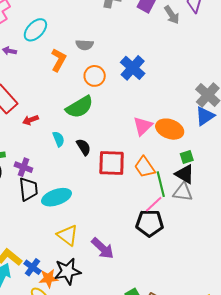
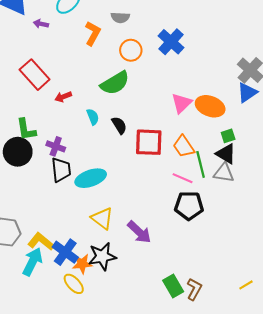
pink line: (154, 204) -> (183, 178), moved, turned 66
blue cross: (32, 267) -> (65, 252), size x1.4

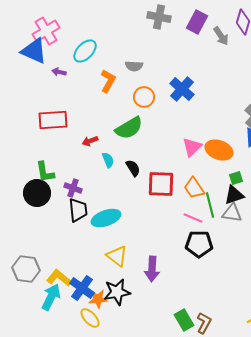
red rectangle: (35, 75) -> (53, 120), turned -52
red arrow: (63, 97) -> (90, 141), moved
black triangle: (226, 154) -> (234, 195), turned -50
purple arrow: (139, 232) -> (152, 269), turned 50

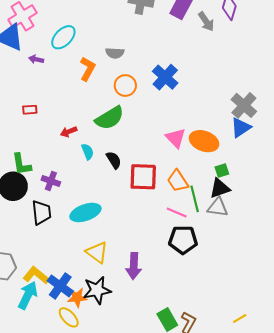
red rectangle: (53, 120) -> (30, 110), size x0.5
pink triangle: (192, 147) -> (176, 138), turned -30
black trapezoid: (78, 210) -> (41, 212), moved

